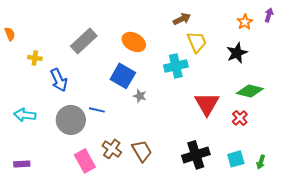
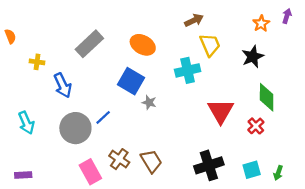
green diamond: (250, 91) -> (267, 97), turned 76
blue line: (97, 110) -> (103, 117), turned -56
cyan arrow: (25, 115) -> (26, 123), turned -120

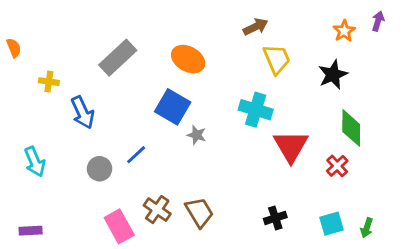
cyan cross: (188, 70) -> (256, 110), moved, turned 30
gray circle: (75, 128) -> (100, 169), size x0.6
black cross: (209, 165) -> (275, 218), size x0.6

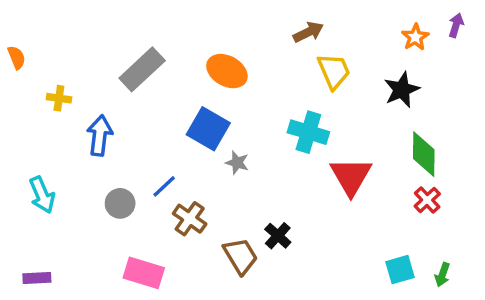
blue arrow: (83, 113) -> (100, 136), turned -148
red cross: (337, 166) -> (427, 200), moved
brown cross: (157, 210) -> (190, 219), moved
black cross: (275, 218) -> (278, 236), moved, turned -30
pink rectangle: (119, 226) -> (144, 273), turned -44

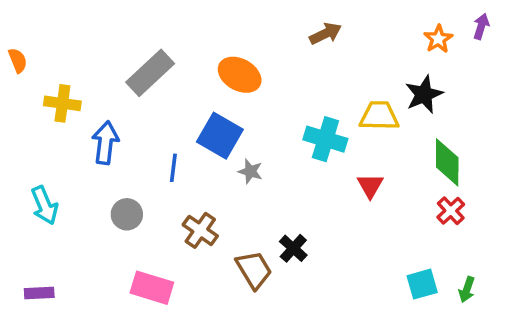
yellow trapezoid: (334, 71) -> (379, 116), moved, turned -66
yellow cross: (59, 98) -> (62, 103), size x1.4
red triangle: (351, 176) -> (370, 186), size x0.6
blue line: (164, 186) -> (173, 168), moved, turned -40

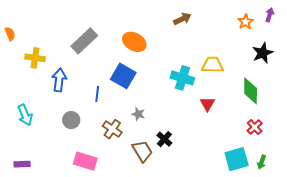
black star: (424, 94) -> (263, 53), moved
gray star: (250, 171) -> (138, 114), moved
red cross: (451, 211) -> (255, 127), moved
cyan square: (422, 284) -> (237, 159), size x1.4

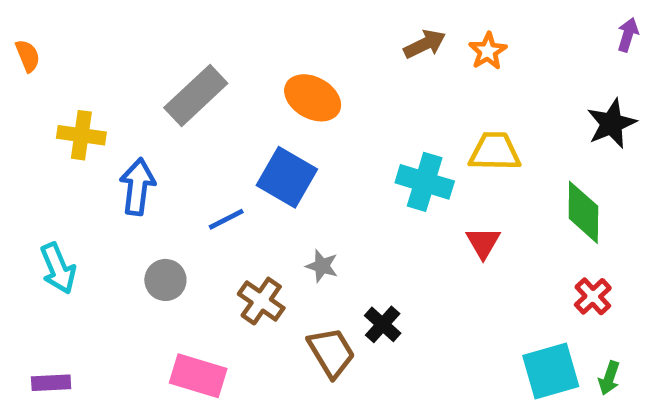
orange star: (246, 22) -> (488, 51), moved
orange semicircle: (10, 34) -> (28, 56), moved
blue line: (97, 94) -> (226, 219), turned 56

